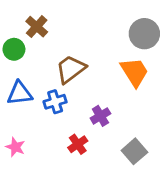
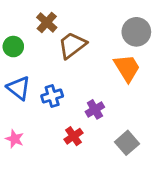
brown cross: (37, 27) -> (47, 22), moved
brown trapezoid: (71, 69) -> (72, 45), moved
blue triangle: (20, 93) -> (19, 88), turned 45

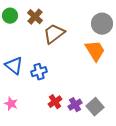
green circle: (13, 47) -> (10, 16), moved
purple cross: (95, 109) -> (75, 105), moved

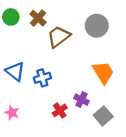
gray circle: (102, 24) -> (97, 26), moved
orange trapezoid: (95, 51) -> (103, 72), moved
purple cross: (75, 105) -> (81, 100), moved, turned -32

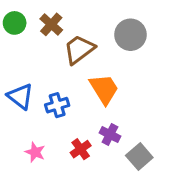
orange trapezoid: (103, 72) -> (104, 89), moved
pink star: (12, 113) -> (35, 152), moved

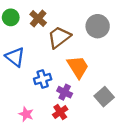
blue triangle: (20, 96) -> (15, 57), moved
purple cross: (110, 135) -> (65, 92), moved
gray square: (139, 157) -> (104, 97), moved

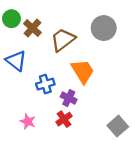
brown cross: (38, 18) -> (32, 28), moved
gray square: (104, 97) -> (118, 126), moved

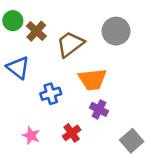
orange trapezoid: (83, 71) -> (92, 79), turned 116
purple cross: (69, 98) -> (99, 109), moved

